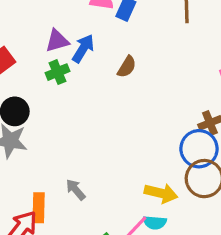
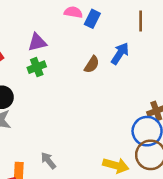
blue arrow: (83, 48) -> (120, 53), moved

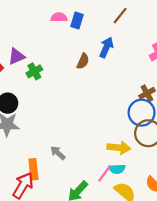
brown line: (141, 21) -> (120, 16), turned 48
purple triangle: (37, 42) -> (16, 56), moved

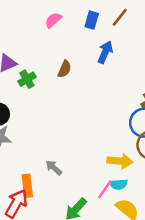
pink semicircle: (59, 17) -> (53, 20), turned -42
blue rectangle: (77, 20) -> (92, 20), moved
brown semicircle: (83, 61) -> (65, 69), moved

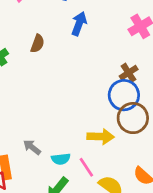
cyan semicircle: (118, 184) -> (61, 159), moved
pink line: (105, 190) -> (86, 167), turned -66

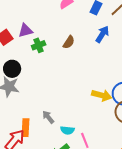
yellow arrow: (101, 137) -> (102, 95), moved

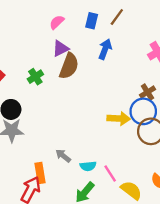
purple triangle: (25, 31) -> (61, 49), moved
brown semicircle: (69, 42) -> (69, 66), size x1.6

